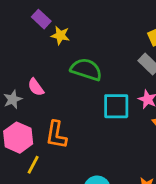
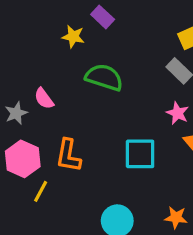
purple rectangle: (41, 19) -> (103, 17), moved
cyan square: (116, 106) -> (140, 154), moved

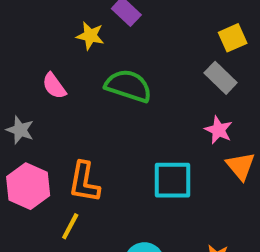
pink semicircle: (44, 98) -> (54, 86), moved
gray star: (16, 113) -> (20, 130), turned -30
yellow line: (41, 191) -> (70, 226), moved

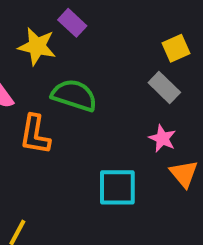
yellow star: (90, 36) -> (37, 46), size x1.4
orange L-shape: (84, 182) -> (35, 135), moved

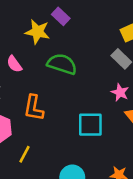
orange L-shape: (35, 135) -> (34, 108), moved

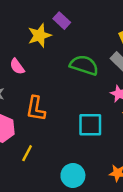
yellow star: (37, 32) -> (39, 35), turned -30
green semicircle: (62, 64) -> (84, 65), moved

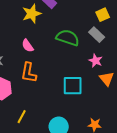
pink semicircle: (17, 66) -> (28, 46), moved
yellow line: (27, 153) -> (22, 117), moved

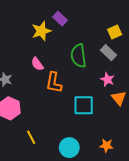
green semicircle: (68, 38) -> (79, 56), turned -115
orange L-shape: (29, 73) -> (54, 83), moved
yellow line: (22, 117) -> (31, 137), turned -56

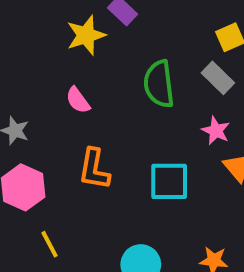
orange L-shape: (54, 83) -> (94, 169), moved
yellow line: (31, 137) -> (49, 244), moved

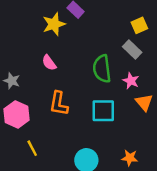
green semicircle: (159, 84) -> (102, 69), moved

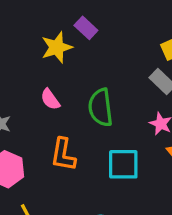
green semicircle: (102, 69) -> (101, 107), moved

